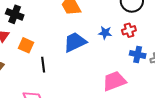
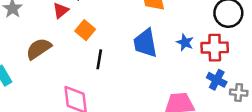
red cross: (129, 30) -> (215, 48), size x1.5
blue trapezoid: (75, 42) -> (145, 43), turned -90

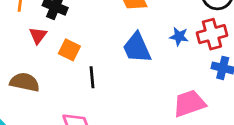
brown semicircle: (39, 49) -> (25, 82), turned 60

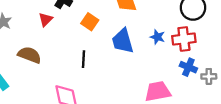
orange square: (69, 50) -> (90, 22), moved

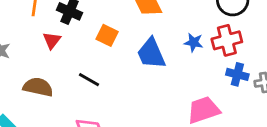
black line: (84, 59) -> (89, 80), moved, turned -56

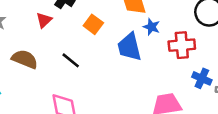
red cross: (227, 40) -> (182, 45), moved
blue star: (194, 42) -> (151, 27), moved

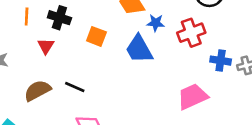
brown semicircle: (25, 59) -> (37, 91), turned -35
black line: (71, 60) -> (75, 87), moved

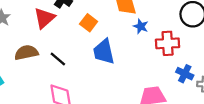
red triangle: (46, 46) -> (44, 18), size x1.5
blue trapezoid: (139, 49) -> (104, 52), moved

